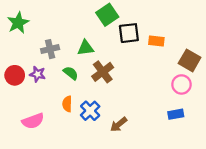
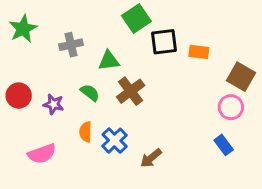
gray cross: (50, 49) -> (71, 45), moved
purple star: (38, 74) -> (54, 104), moved
blue rectangle: (176, 114) -> (224, 145), turned 63

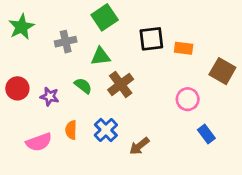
green square: (136, 19) -> (105, 17), moved
pink circle: (231, 107) -> (188, 99), moved
orange semicircle: (86, 132) -> (71, 130), moved

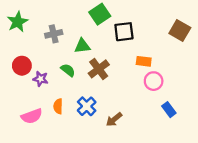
green square: (105, 17) -> (100, 14), moved
orange rectangle: (184, 48) -> (144, 61), moved
brown square: (222, 71) -> (180, 31), moved
red circle: (17, 88) -> (22, 66), moved

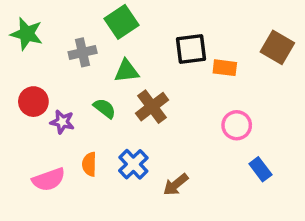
green square: (100, 14) -> (122, 22), moved
green star: (17, 22) -> (27, 34), turned -30
orange rectangle: (144, 61) -> (225, 68), moved

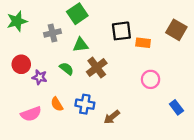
green star: (27, 34) -> (17, 21), turned -30
orange semicircle: (89, 164) -> (57, 104), turned -32
blue cross: (133, 164) -> (85, 104), turned -36
blue rectangle: (260, 169) -> (176, 107), moved

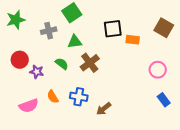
pink circle: (151, 79) -> (158, 70), moved

